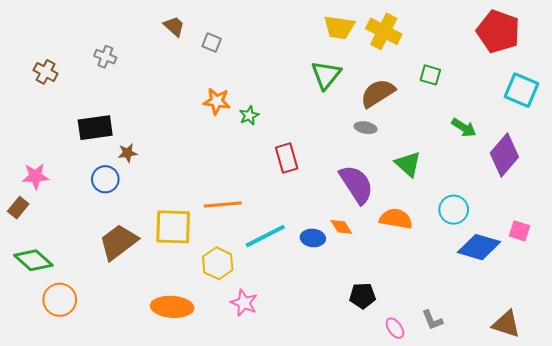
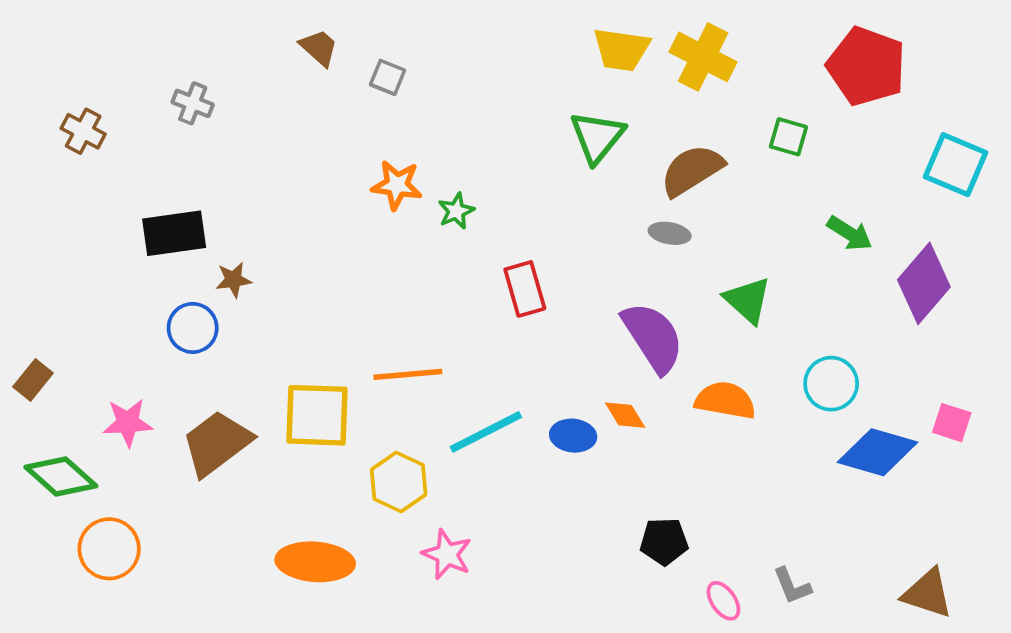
red pentagon: (498, 31) -> (866, 66), moved
pink star: (35, 176) -> (128, 423), moved

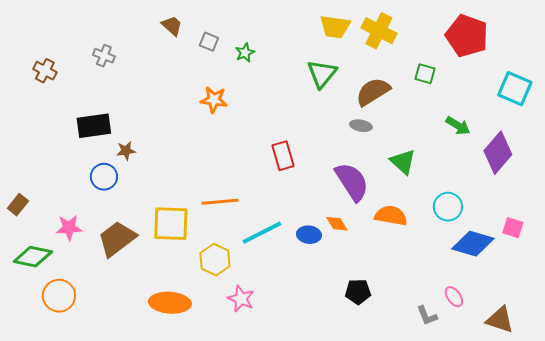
green star: (456, 211) -> (245, 53), moved
green diamond: (61, 476) -> (33, 257), turned -30
pink ellipse: (723, 601) -> (454, 297), moved

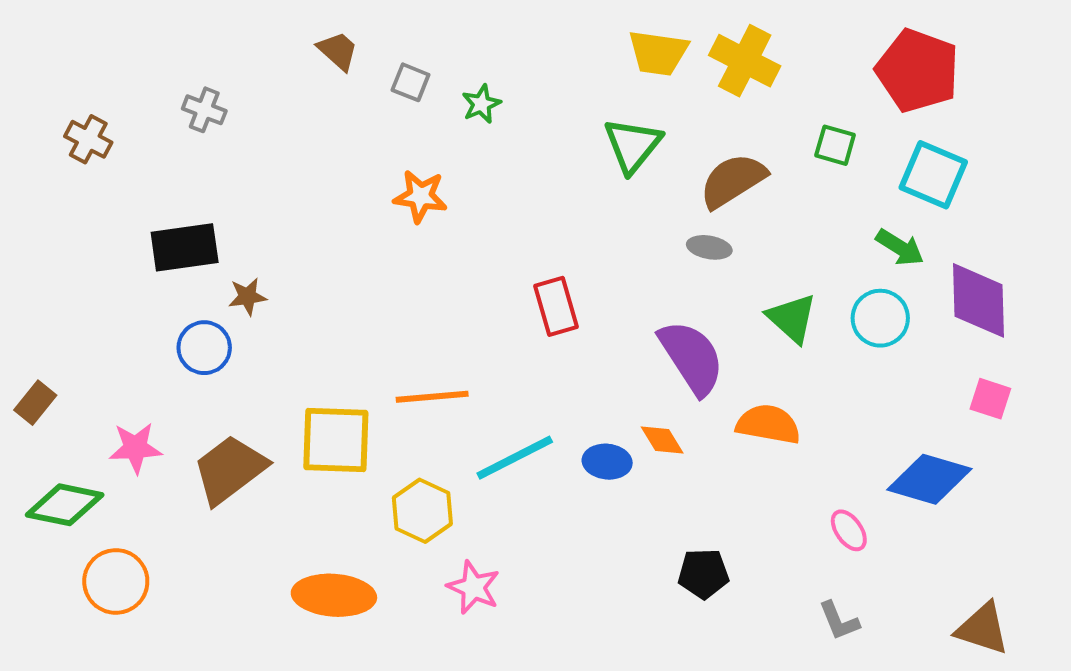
cyan square: (515, 89) -> (933, 175), moved
purple diamond: (498, 153) -> (979, 300), turned -42
cyan circle: (448, 207) -> (880, 318), moved
pink square: (513, 228) -> (990, 399), moved
pink ellipse: (454, 297) -> (849, 530), moved

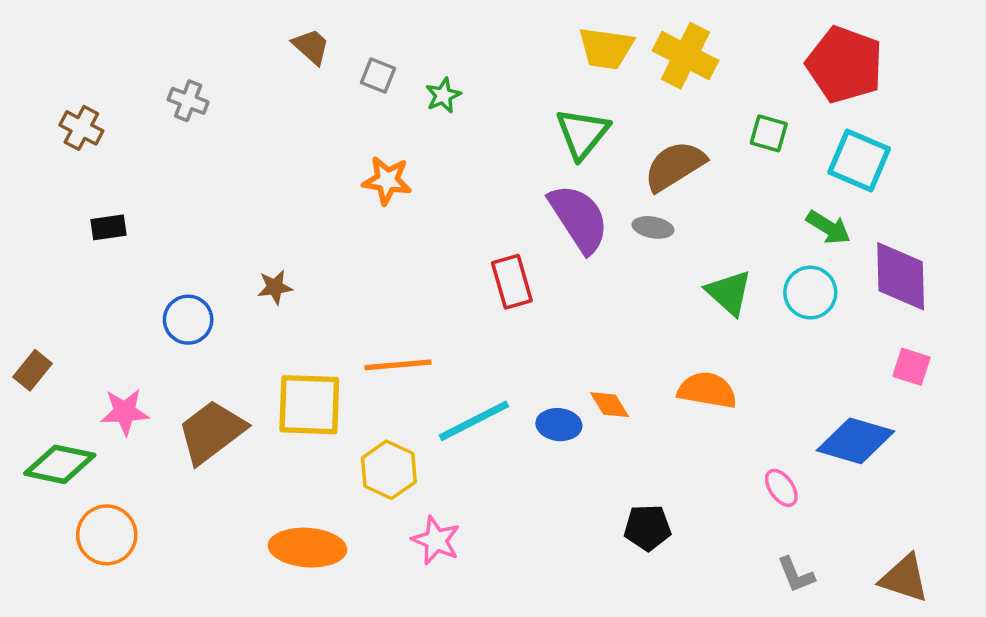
black rectangle: (185, 247) -> (109, 227), moved, size x0.6
brown star: (247, 297) -> (275, 287), moved
purple semicircle: (692, 357) -> (579, 218), moved
gray L-shape: (839, 621) -> (796, 575), moved

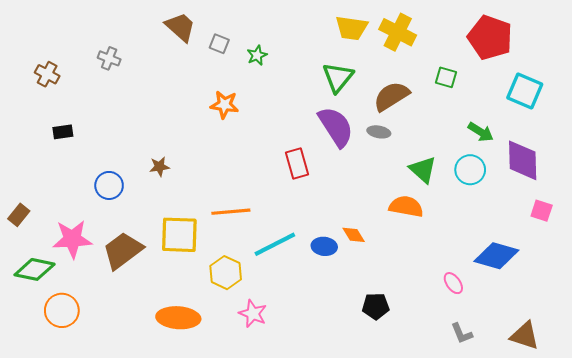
brown trapezoid: (311, 47) -> (180, 27), size x1.4
cyan square: (859, 160) -> (525, 91), moved
pink square: (912, 367) -> (542, 211), moved
orange semicircle: (707, 390) -> (406, 206), moved
pink star: (125, 412) -> (72, 239), size x1.4

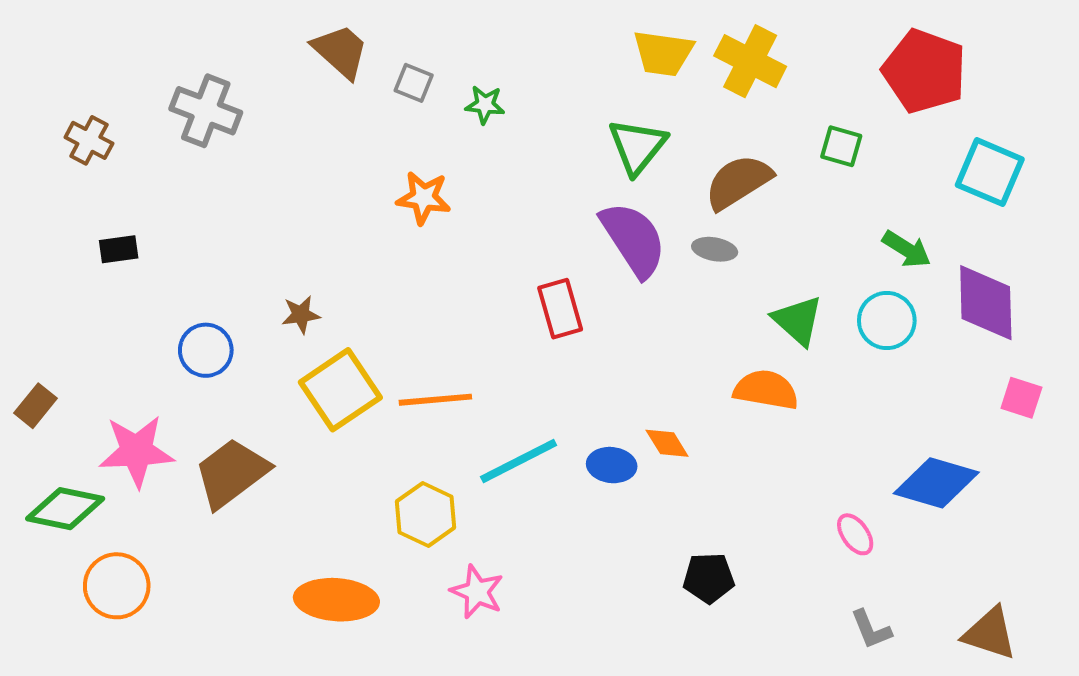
green star: (257, 55) -> (485, 105), turned 30
gray cross: (109, 58) -> (206, 111), size x1.6
yellow square: (179, 235) -> (340, 390), moved, turned -36

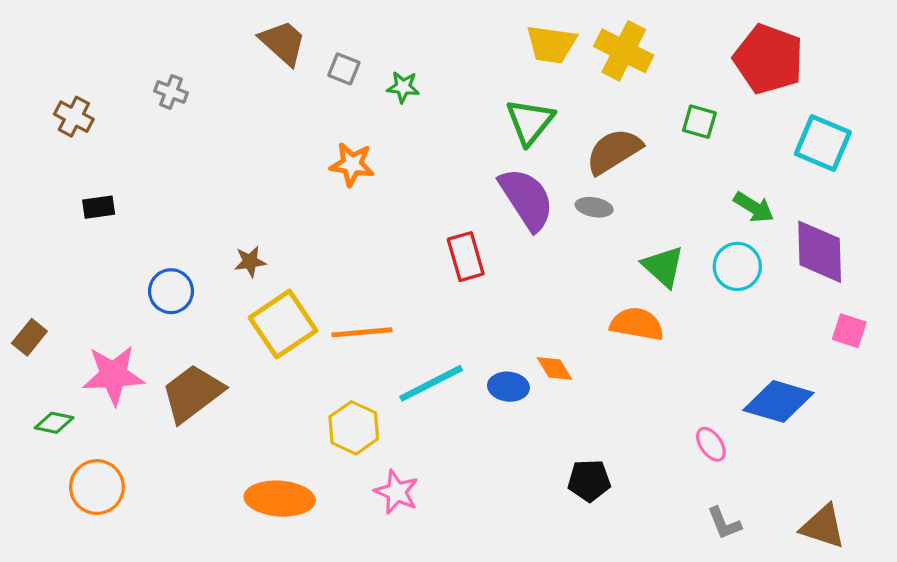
gray cross: (206, 111) -> (171, 92), size x0.6
green diamond: (65, 509) -> (54, 423), size x0.6

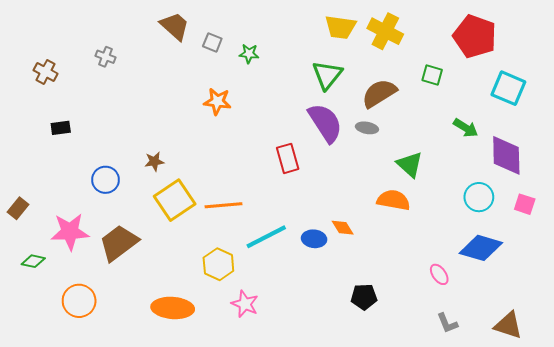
cyan circle: (737, 266) -> (479, 197), moved
orange circle: (97, 487) -> (79, 301), moved

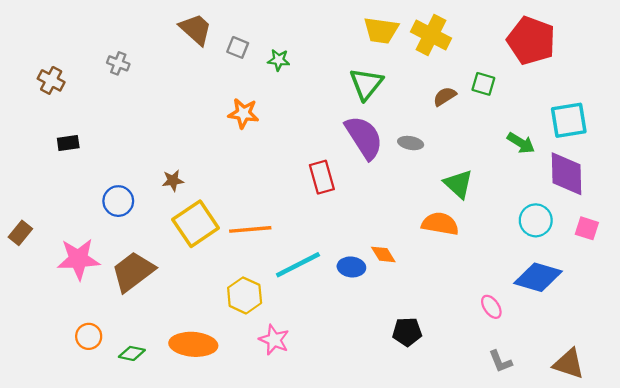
cyan square: (508, 88) -> (569, 120), moved, turned -32
brown semicircle: (379, 93) -> (445, 96), moved, size x0.6
green diamond: (33, 261) -> (132, 353), moved
orange circle: (79, 301) -> (89, 336), size x0.7

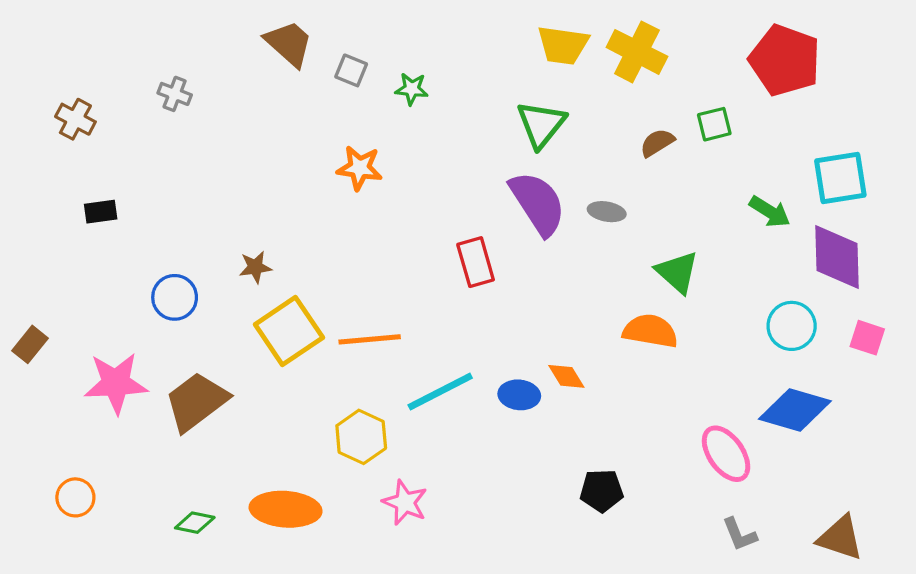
green square: (483, 84) -> (714, 124), turned -30
pink ellipse: (491, 307) -> (726, 454), size x1.6
orange circle: (89, 336) -> (75, 497), moved

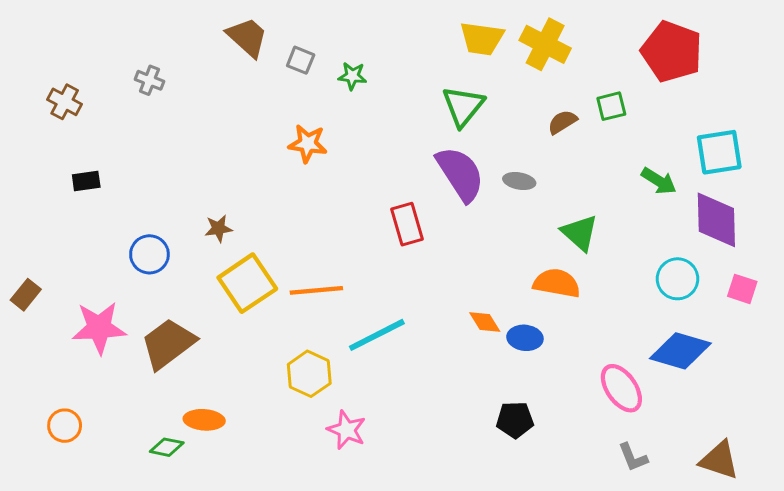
blue ellipse: (519, 395) -> (525, 338), moved
orange ellipse: (286, 509) -> (204, 420), moved, size x0.7

